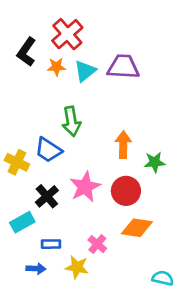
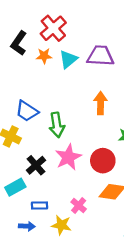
green arrow: (71, 121) -> (57, 125), moved
orange arrow: (123, 145) -> (101, 103), moved
blue trapezoid: (48, 150) -> (27, 111), moved

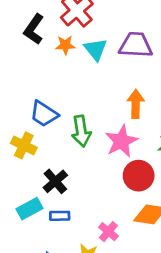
cyan triangle: (68, 59) -> (96, 49), turned -30
pink star: (68, 157) -> (121, 141), moved
blue rectangle: (39, 206) -> (60, 216), moved

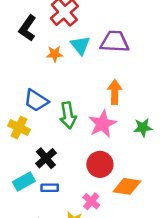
orange star: (65, 45) -> (55, 54), moved
red circle: (139, 176) -> (100, 164), moved

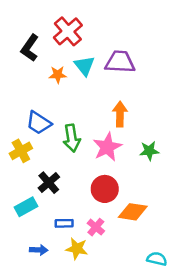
yellow cross: (19, 128) -> (21, 151), turned 35
blue rectangle: (50, 188) -> (64, 223), moved

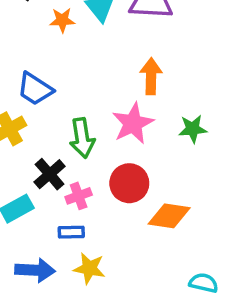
green arrow: (72, 138) -> (82, 138), moved
pink cross: (96, 227) -> (79, 196), moved, turned 30
blue arrow: (39, 250) -> (35, 270), size x1.5

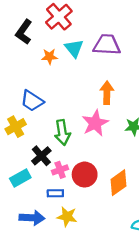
red circle: (129, 183) -> (85, 175), moved
orange diamond: (169, 216) -> (118, 183), turned -44

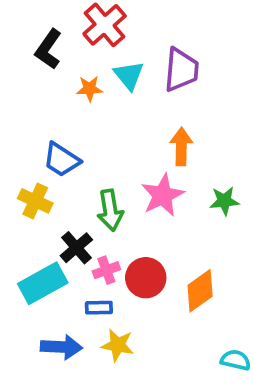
purple trapezoid: (107, 45) -> (181, 70), turned 92
yellow cross: (16, 127) -> (35, 201), turned -36
cyan rectangle: (20, 178) -> (43, 283), size x1.4

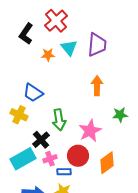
pink star: (163, 195) -> (90, 131), moved
pink cross: (106, 270) -> (50, 159), moved
blue rectangle: (99, 308) -> (64, 172), moved

